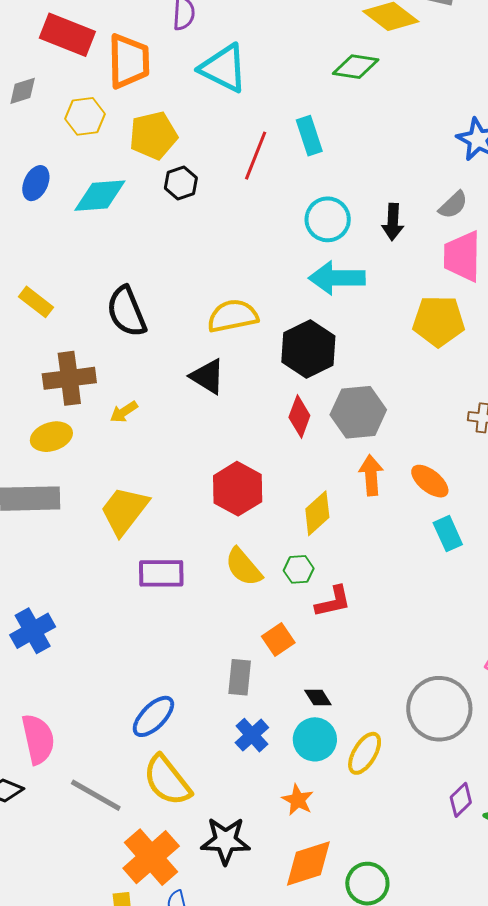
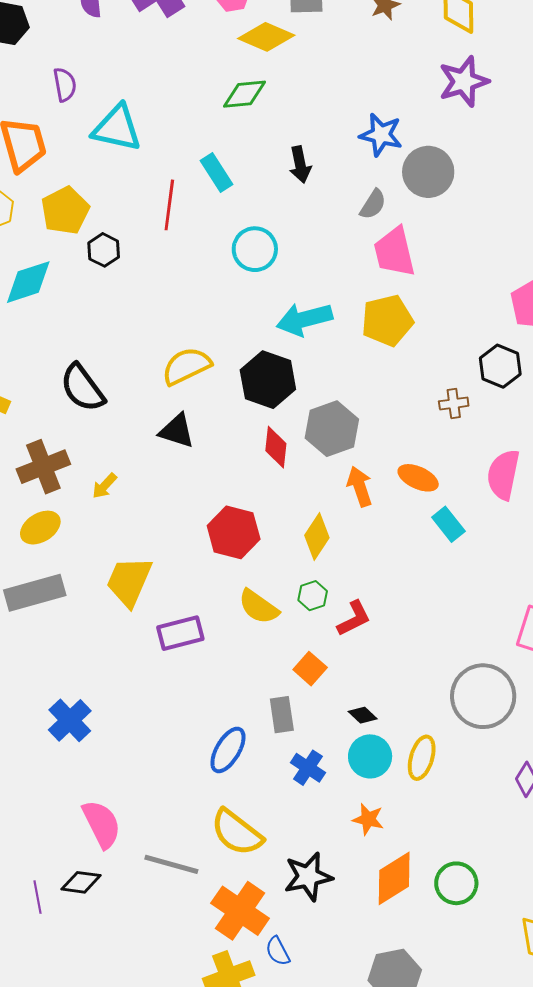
black arrow: (393, 222) -> (300, 165), moved
cyan arrow: (337, 278) -> (304, 319), moved
blue ellipse: (153, 716) -> (228, 750), moved

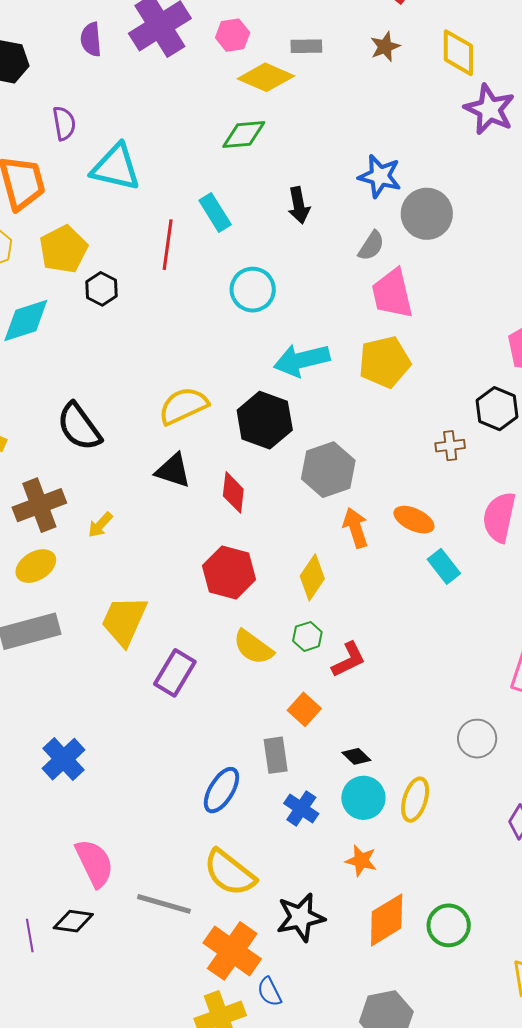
purple star: (464, 81) -> (490, 109), moved, turned -30
red diamond: (276, 447) -> (233, 492), moved
purple rectangle: (180, 633) -> (175, 673), turned -45
gray circle: (483, 696) -> (477, 739), size x0.6

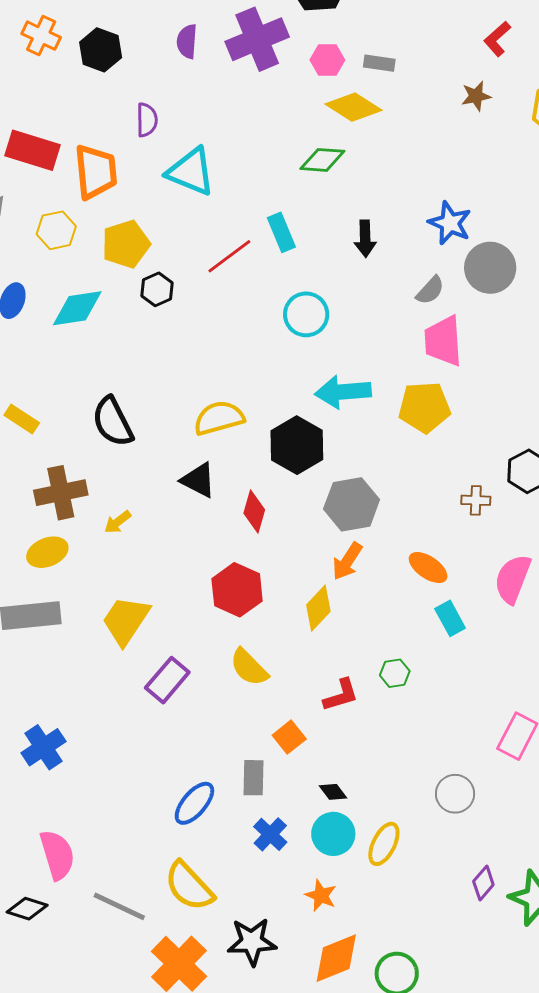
gray rectangle: (306, 46) -> (379, 63), moved
red line: (168, 245) -> (229, 256), turned 36
orange arrow: (356, 528) -> (347, 561), moved, turned -138
green hexagon: (307, 636) -> (395, 673), moved

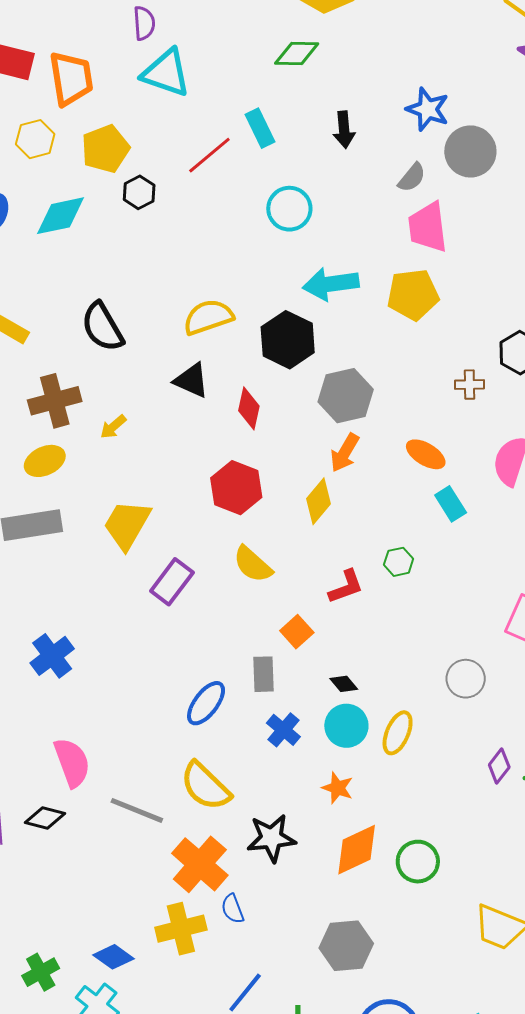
purple semicircle: (147, 120) -> (144, 23), moved

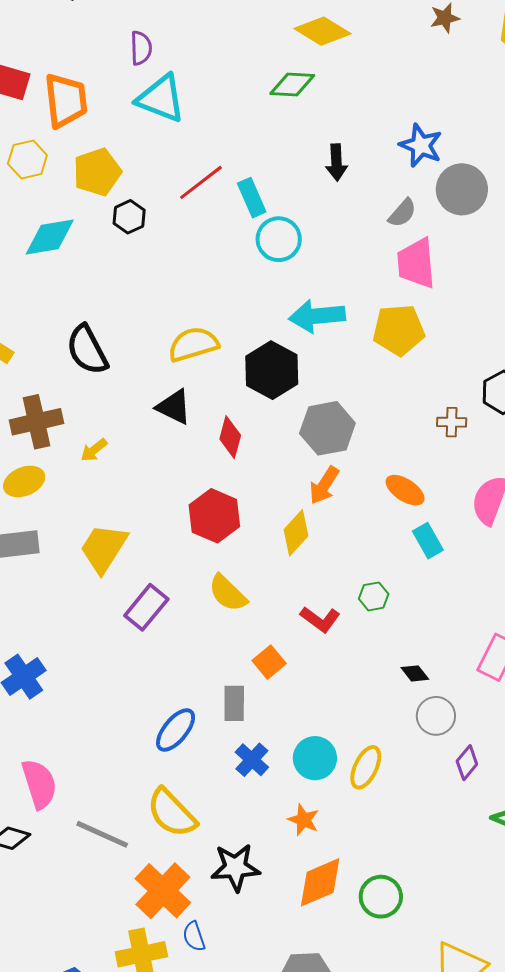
cyan rectangle: (260, 128) -> (252, 198), moved
red L-shape: (346, 587) -> (320, 619), turned 54
black diamond: (344, 684) -> (415, 673), moved
purple diamond: (499, 766) -> (467, 763), moved

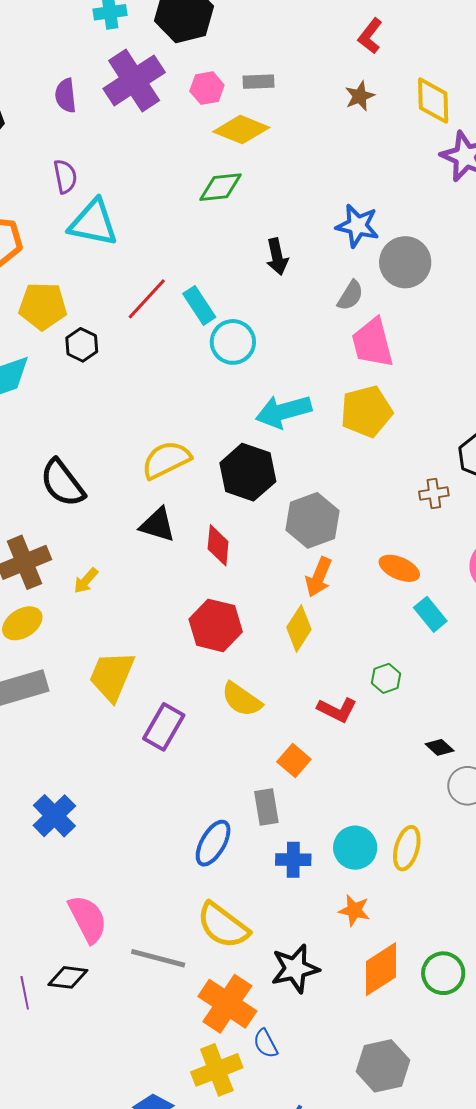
yellow pentagon: (97, 172) -> (43, 306), turned 30
blue cross: (252, 760) -> (293, 860), turned -32

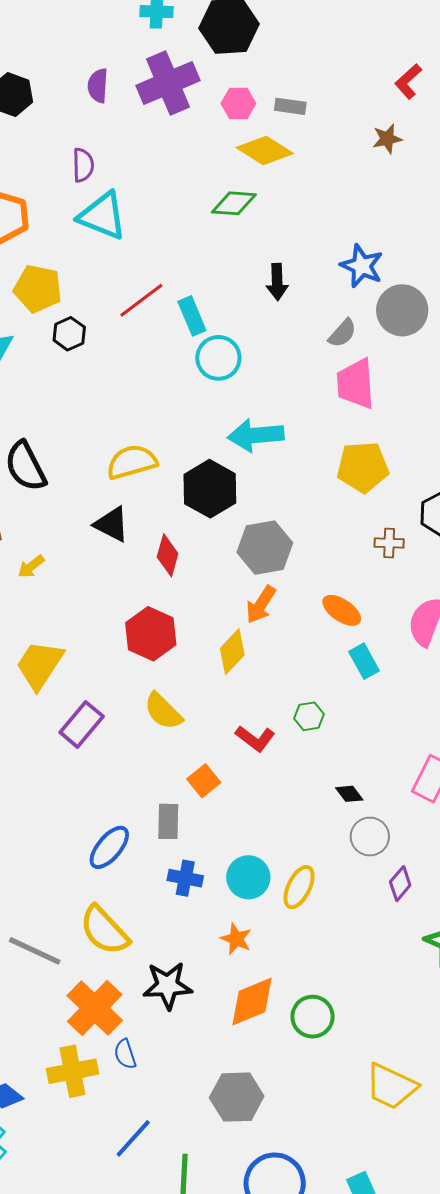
yellow pentagon: (366, 411) -> (363, 467), moved

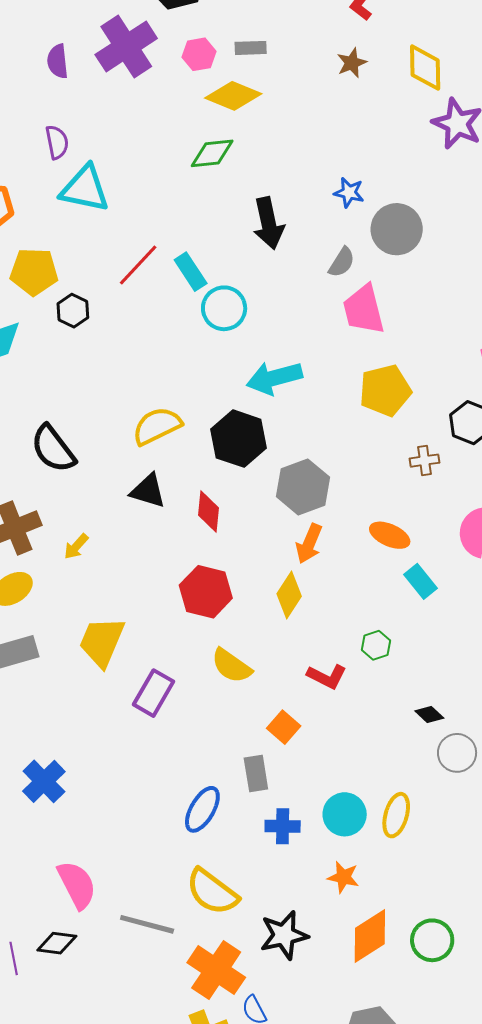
blue star: (362, 266) -> (349, 193), size x0.7
black arrow: (277, 282) -> (268, 223), size x1.4

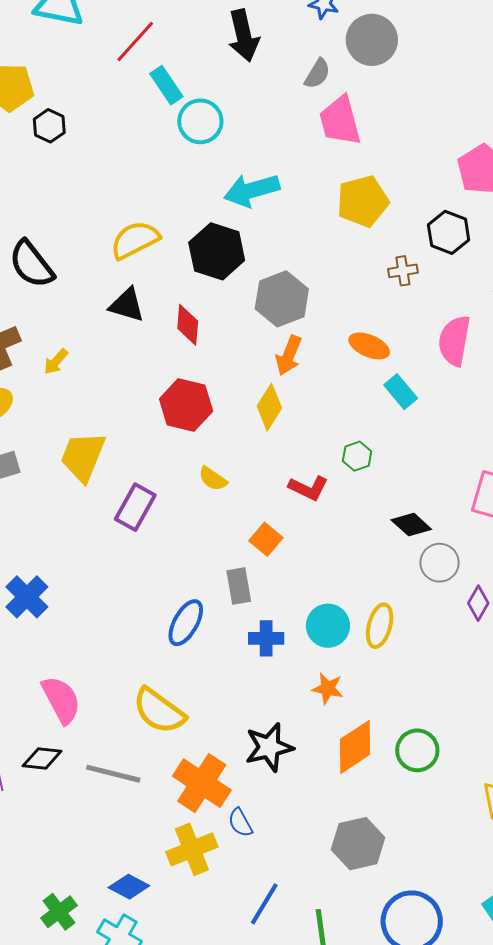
red line: (138, 265) -> (135, 41), moved
yellow semicircle: (231, 666) -> (213, 479), size x0.7
black diamond: (429, 714) -> (411, 525), size x1.4
yellow semicircle: (212, 892) -> (159, 711), moved
gray line: (147, 924) -> (113, 774), moved

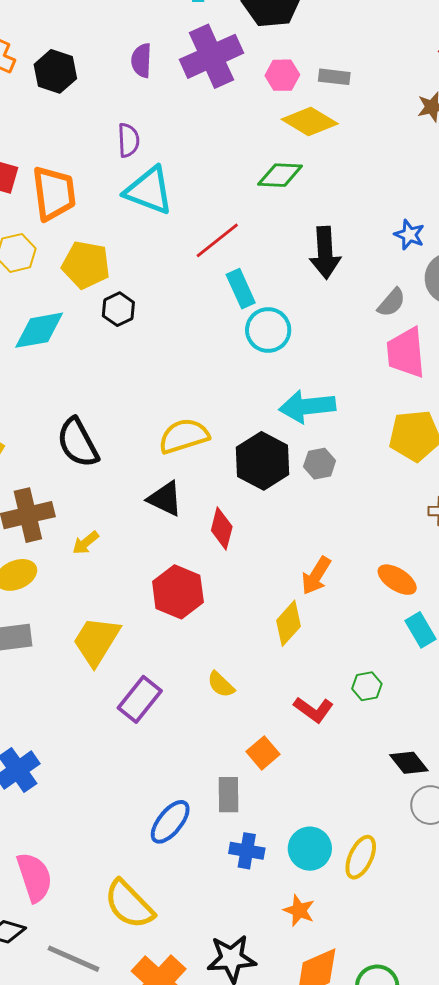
gray hexagon: (282, 299) -> (320, 464), moved, size x0.6
red hexagon: (186, 405) -> (178, 592), moved

